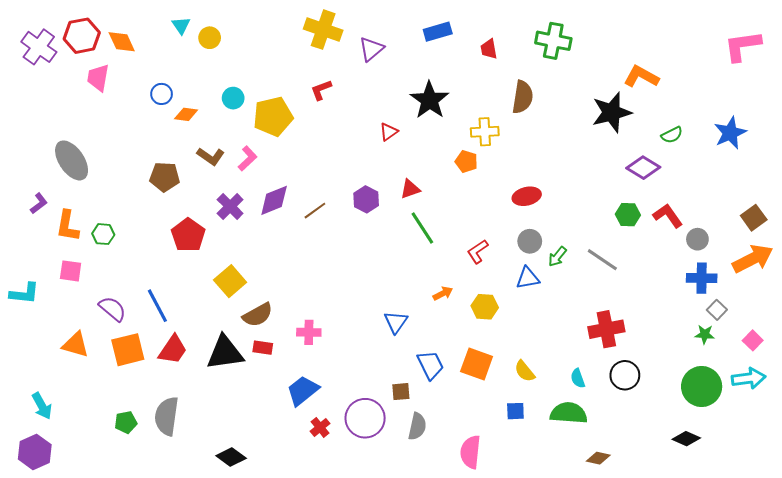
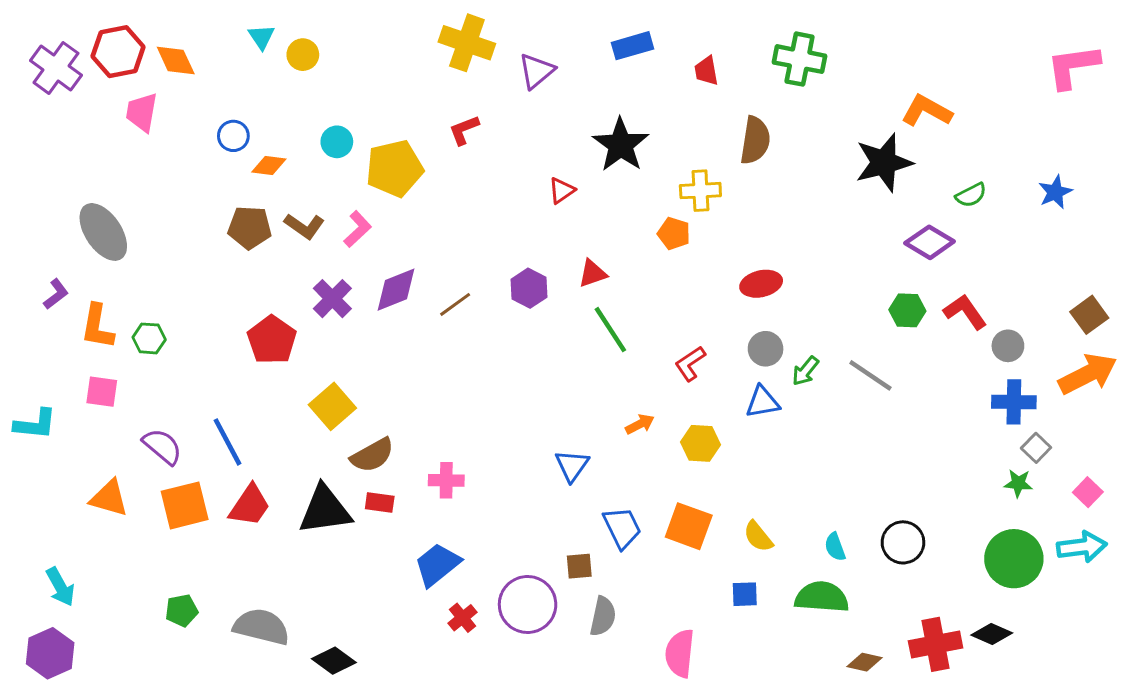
blue star: (730, 133) -> (1055, 192), size x0.7
brown pentagon: (165, 177) -> (250, 228), moved
red cross: (606, 329) -> (936, 644), moved
gray semicircle: (167, 416) -> (261, 627), moved, turned 96

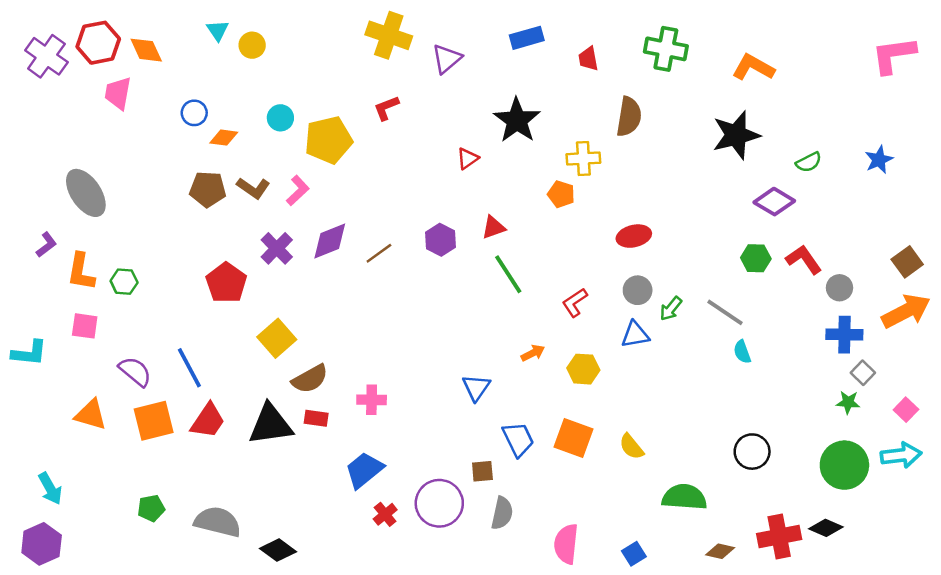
orange L-shape: (927, 111) -> (753, 67), moved
cyan semicircle: (835, 547) -> (742, 352), moved
blue square: (745, 594) -> (634, 554), moved, turned -30

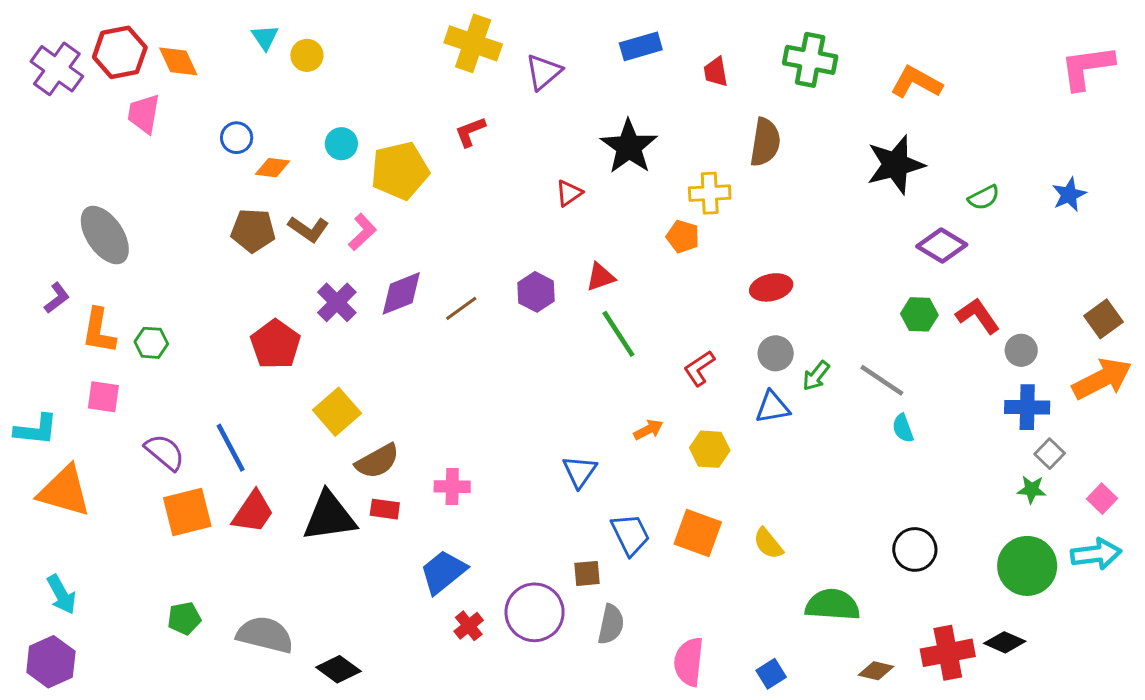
orange triangle: (91, 415) -> (64, 491), moved, size x1.4

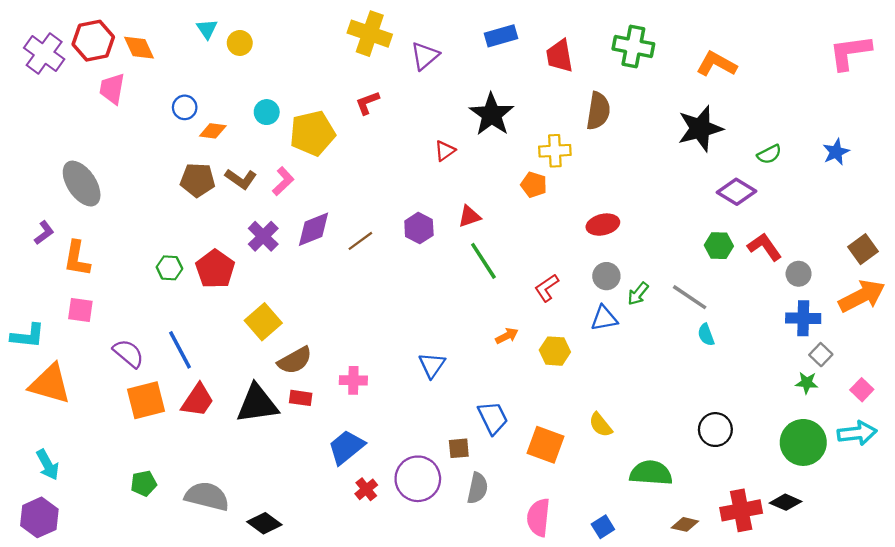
red trapezoid: (716, 72) -> (560, 56), size x1.4
green hexagon: (151, 343) -> (169, 268), moved
blue triangle: (579, 472) -> (432, 365), moved
orange square: (698, 533) -> (545, 445), moved

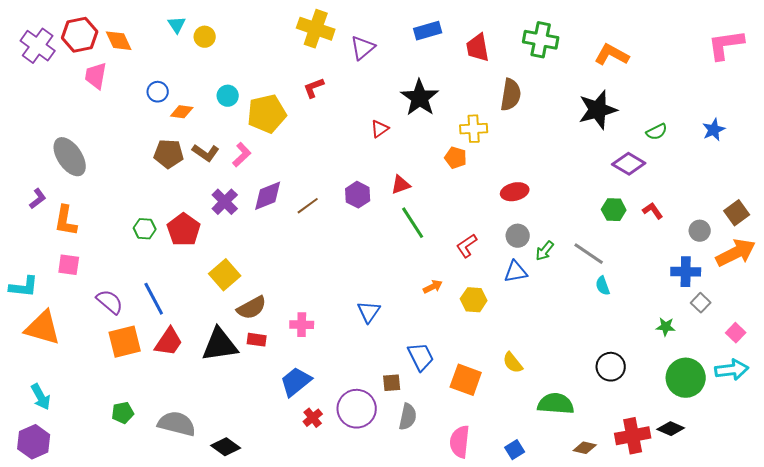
red L-shape: (765, 247) -> (653, 211), size x0.7
gray circle: (799, 274) -> (700, 231), moved
green star: (807, 383) -> (666, 327), moved

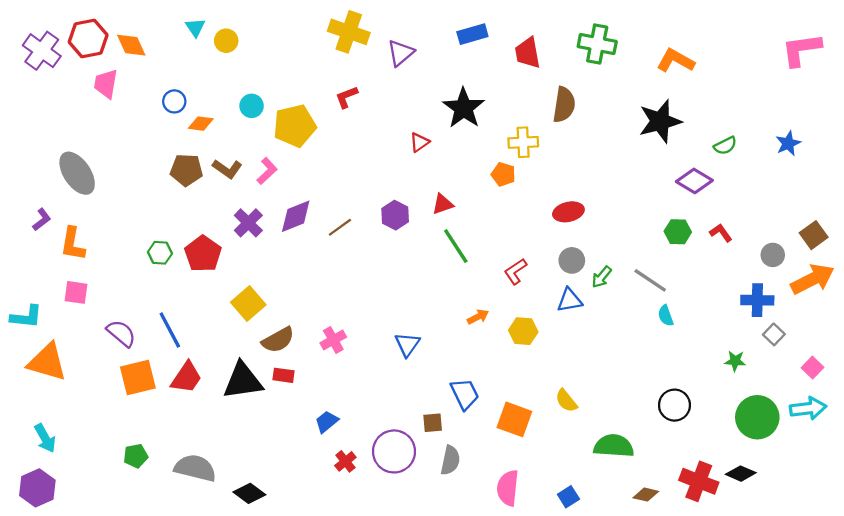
pink cross: (302, 325) -> (333, 340), moved, turned -30
blue trapezoid: (296, 382) -> (327, 422), size x0.7
red cross: (633, 436) -> (699, 481), turned 32

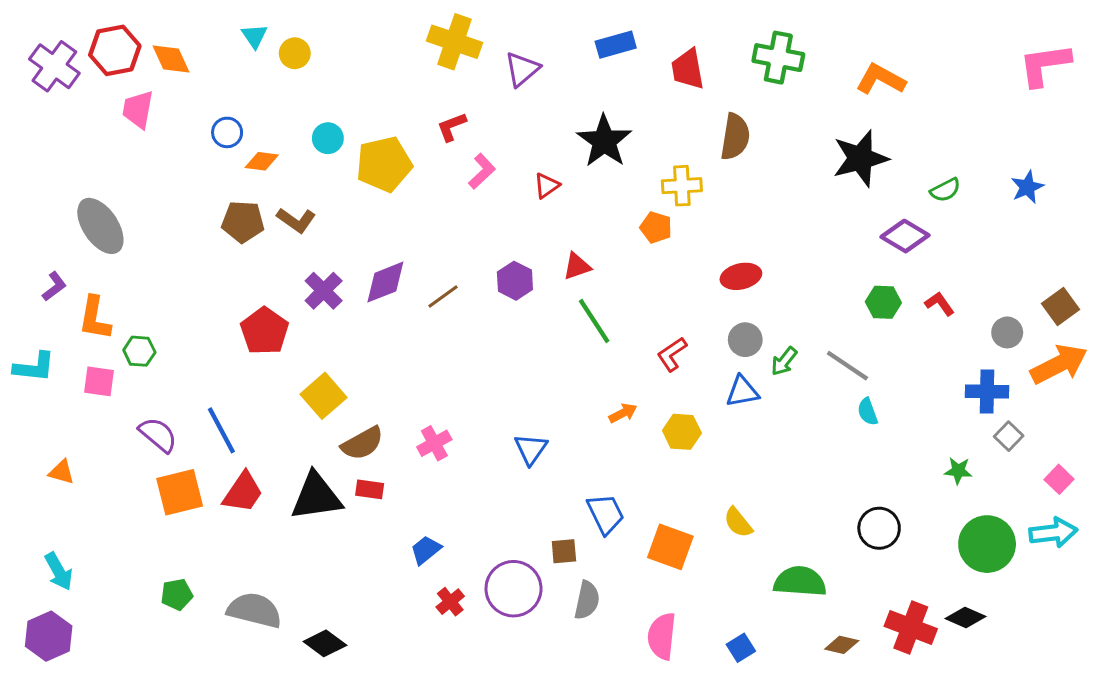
pink L-shape: (267, 171) -> (482, 171), moved
green hexagon: (160, 253) -> (139, 351), moved
cyan L-shape: (26, 317) -> (34, 367), moved
orange triangle: (47, 362) -> (62, 472), size x0.5

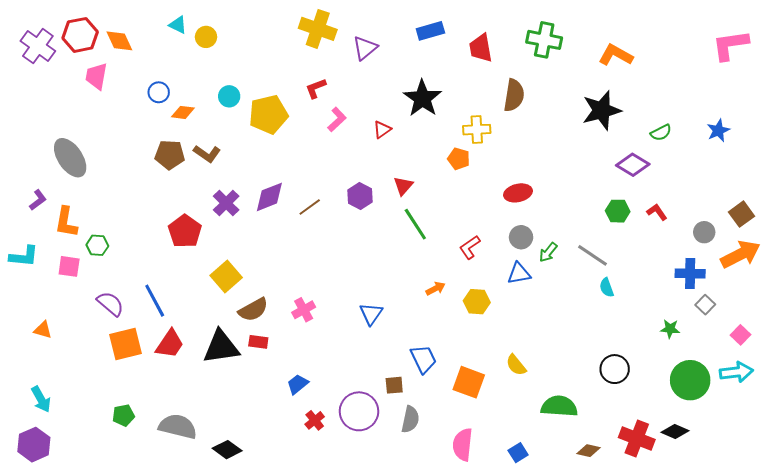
cyan triangle: (254, 36) -> (178, 25), turned -30
red triangle: (577, 266) -> (403, 186), turned -30

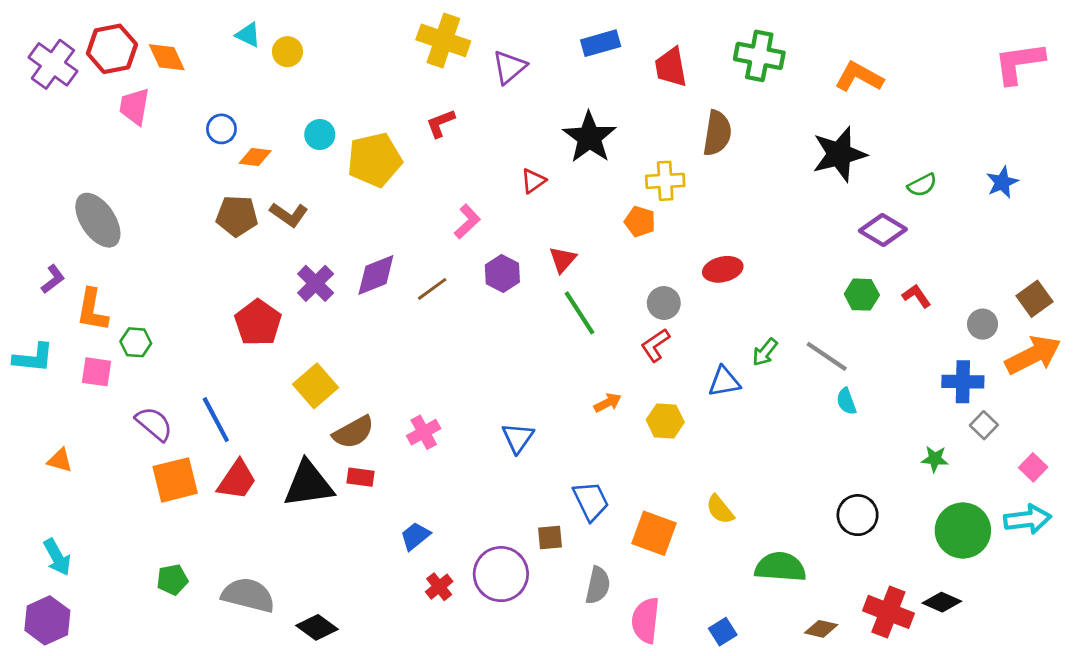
pink L-shape: (337, 119) -> (467, 222), moved
gray circle: (521, 237) -> (664, 303), moved
gray semicircle: (410, 419) -> (598, 585), moved

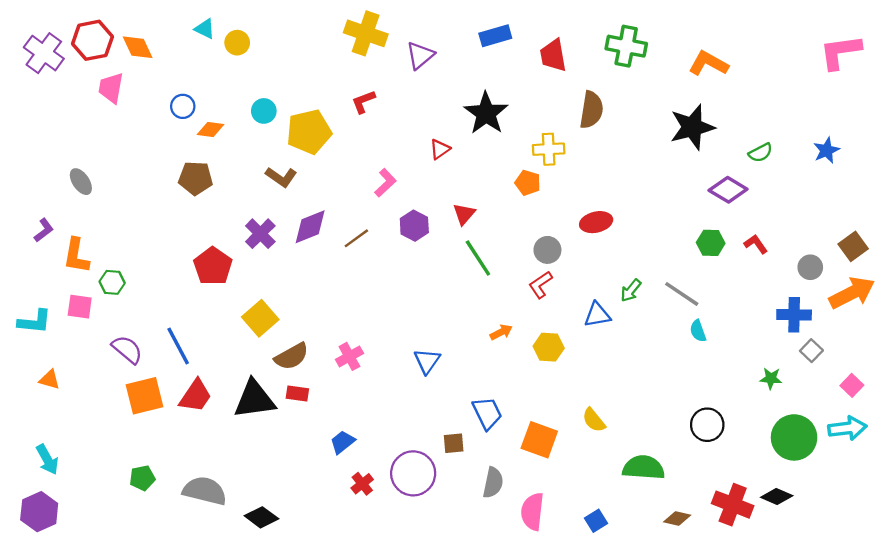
brown L-shape: (289, 215) -> (281, 177), moved
gray ellipse: (98, 220) -> (81, 182), size x0.6
cyan L-shape: (33, 358) -> (35, 322), moved

